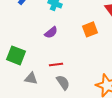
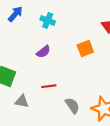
gray semicircle: (63, 82) -> (72, 106), moved

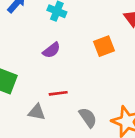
gray triangle: (22, 101) -> (37, 112), moved

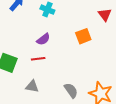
red line: (58, 93) -> (38, 59), moved

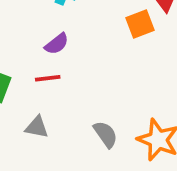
orange square: (83, 36) -> (140, 24), moved

